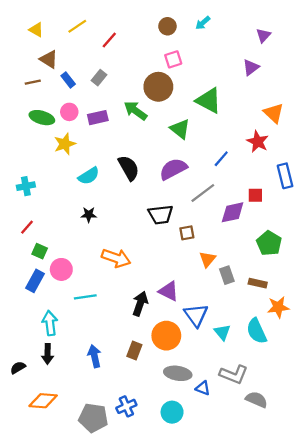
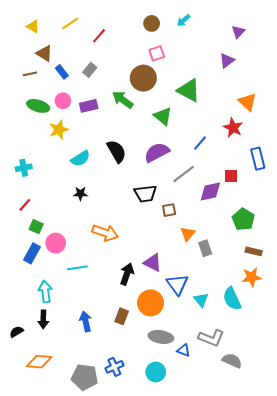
brown rectangle: (258, 283) -> (254, 251), moved

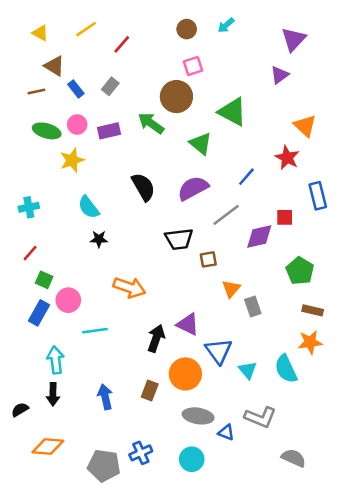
purple triangle: (238, 32) -> (294, 39), size x1.5
cyan semicircle: (80, 159) -> (89, 207), moved, turned 84
gray semicircle: (232, 361) -> (294, 458), moved

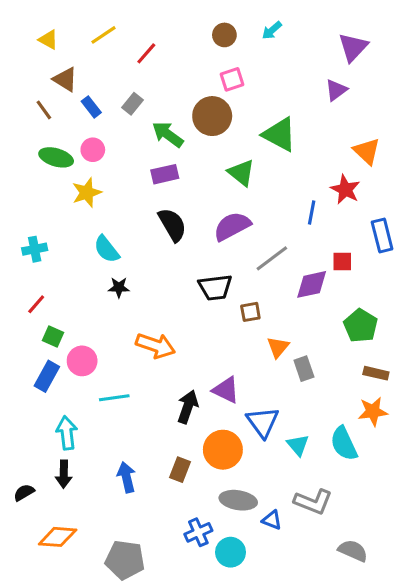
brown line: (36, 91) -> (44, 110), turned 66
green arrow: (151, 123) -> (168, 134), moved
purple rectangle: (109, 131) -> (165, 174), moved
blue line: (246, 177) -> (312, 212), moved, turned -30
blue cross: (141, 453) -> (198, 532), moved

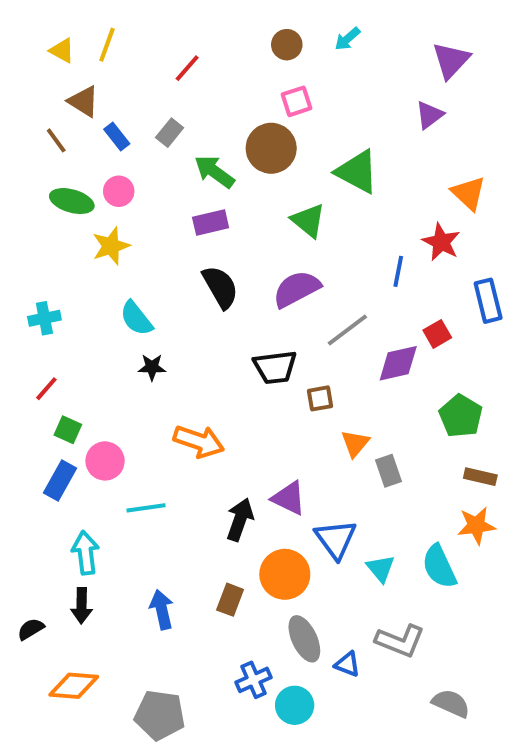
yellow line: (104, 35) -> (107, 45), moved, turned -36
red square: (342, 261) -> (437, 334), turned -30
gray ellipse: (238, 500) -> (304, 639), turned 56

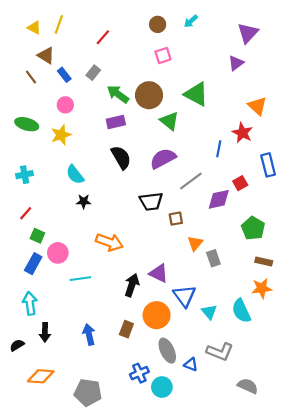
brown circle: (271, 148) -> (149, 95), moved
green ellipse: (72, 201) -> (27, 124), moved
cyan arrow: (85, 553) -> (30, 303), moved

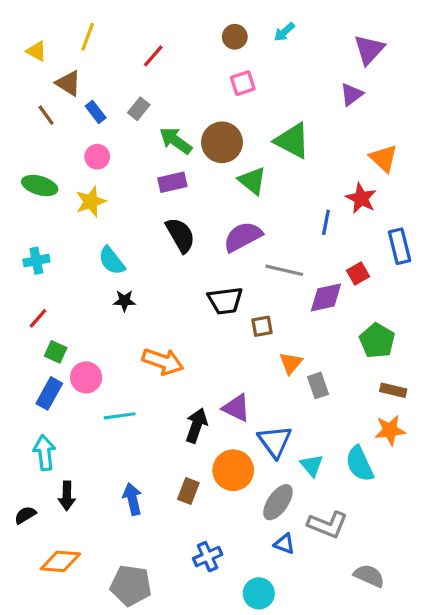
yellow triangle: (34, 28) -> (36, 51), moved
gray line: (191, 181) -> (284, 270), turned 50
gray ellipse: (167, 351) -> (278, 502), moved, turned 60
cyan circle: (162, 387) -> (259, 593), moved

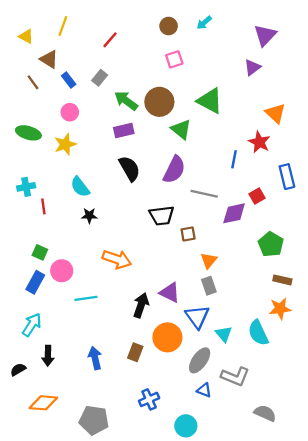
purple semicircle: (243, 237) -> (174, 170), turned 144
red line: (38, 318) -> (43, 206), moved, turned -49
gray rectangle: (318, 385) -> (209, 286), moved
cyan arrow: (44, 453) -> (32, 325), turned 40

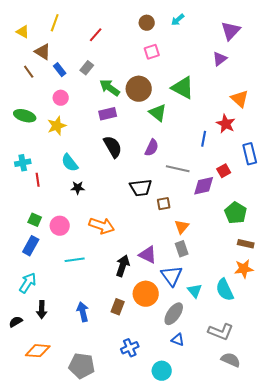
purple semicircle: (174, 170) -> (152, 148), size x0.7
pink circle: (62, 271) -> (60, 226), moved
gray L-shape: (235, 376) -> (221, 332), moved

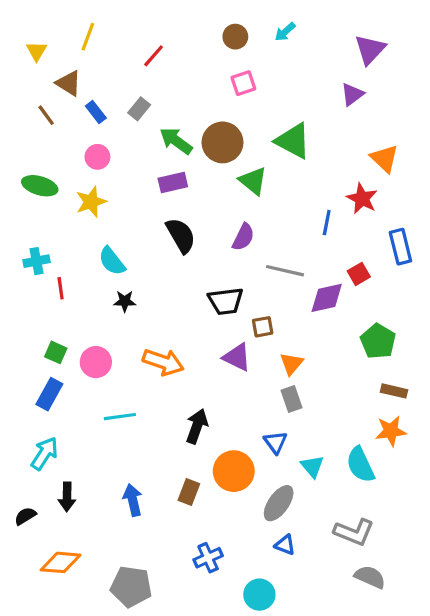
yellow triangle: (23, 32) -> (37, 51), turned 32
purple triangle: (148, 255) -> (237, 357), moved
blue triangle: (172, 276) -> (275, 442), size x0.7

